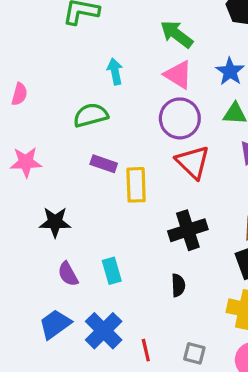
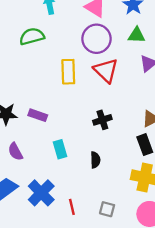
purple rectangle: (104, 164) -> (38, 115), moved
yellow rectangle: (136, 185) -> (68, 72), moved
black cross: (188, 230) -> (102, 120), size x0.7
cyan rectangle: (112, 271) -> (60, 149), moved

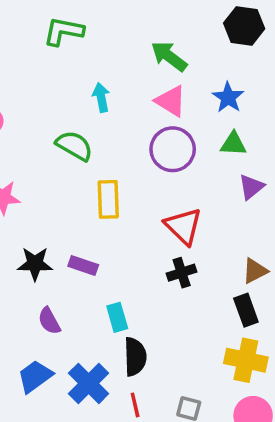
green semicircle: (32, 36) -> (74, 146), turned 45
red triangle: (106, 70) -> (183, 226), moved
yellow rectangle: (68, 72) -> (108, 199), moved
black semicircle: (95, 160) -> (135, 357), moved, size x1.5

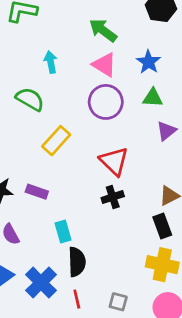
yellow rectangle: (108, 199) -> (56, 141), turned 44

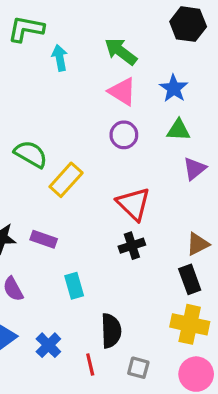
cyan arrow: (51, 62) -> (60, 58), moved
green semicircle: (30, 99) -> (31, 154), moved
purple circle: (106, 102) -> (124, 135), size x0.7
black semicircle: (77, 262) -> (111, 331), moved
blue cross: (41, 283) -> (48, 345), size x0.7

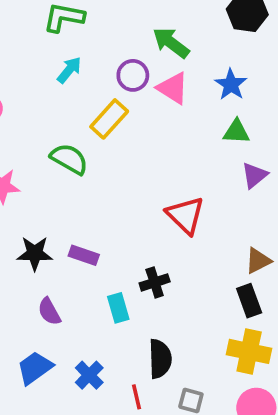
cyan arrow: (60, 58) -> (69, 70), moved, turned 50
purple circle: (124, 135) -> (133, 75), moved
yellow rectangle: (66, 180) -> (109, 119), moved
black cross: (132, 246) -> (155, 282), moved

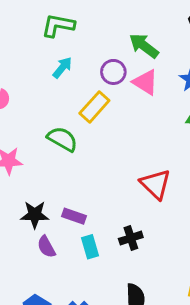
cyan rectangle: (118, 308) -> (90, 247), moved
purple semicircle: (49, 312) -> (46, 247), moved

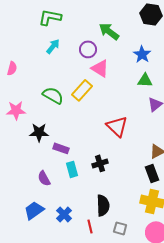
pink triangle: (145, 82) -> (100, 68), moved
yellow rectangle: (94, 107) -> (82, 90), moved
black star: (35, 215) -> (39, 132), moved
purple semicircle: (46, 247) -> (44, 178), moved

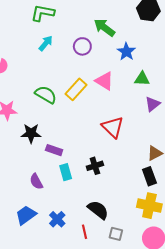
blue star: (142, 54) -> (126, 52), moved
pink triangle: (100, 68) -> (104, 81), moved
black semicircle: (103, 205) -> (98, 210), turned -50

